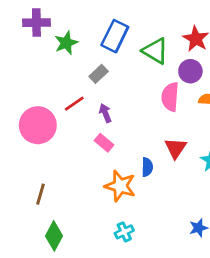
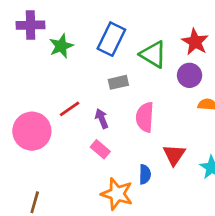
gray rectangle: (99, 74) -> (118, 82), moved, turned 30
pink semicircle: (170, 97) -> (145, 117), moved

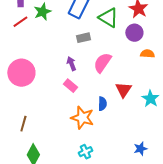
red line: (70, 109) -> (20, 22), moved
pink semicircle: (145, 117) -> (102, 63), turned 30

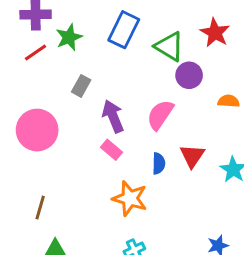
purple circle: (134, 33) -> (189, 75), moved
gray rectangle: (83, 38) -> (81, 86), moved, turned -48
purple arrow: (71, 64) -> (113, 116), size x1.5
blue semicircle: (102, 104) -> (159, 163), moved

